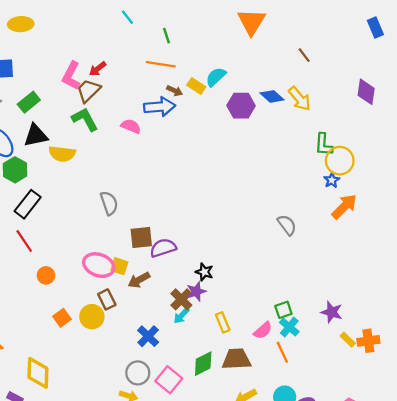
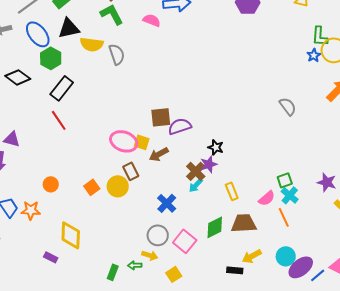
blue star: (332, 180) -> (314, 55), moved
gray semicircle: (109, 203) -> (117, 54), moved
orange circle: (46, 275) -> (51, 184), moved

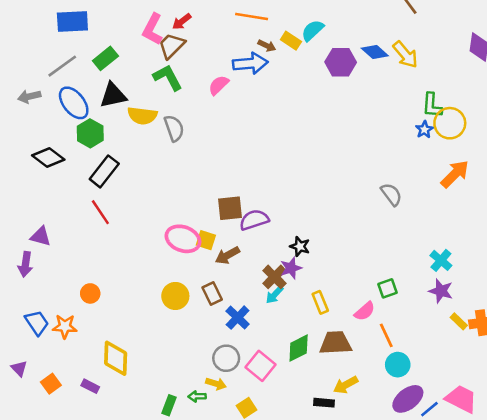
pink semicircle: (152, 20) -> (219, 85), turned -66
brown rectangle: (131, 171) -> (212, 293), moved
orange square: (92, 187) -> (51, 384), moved
cyan cross: (290, 195) -> (441, 260), moved
cyan circle: (286, 256) -> (398, 365), moved

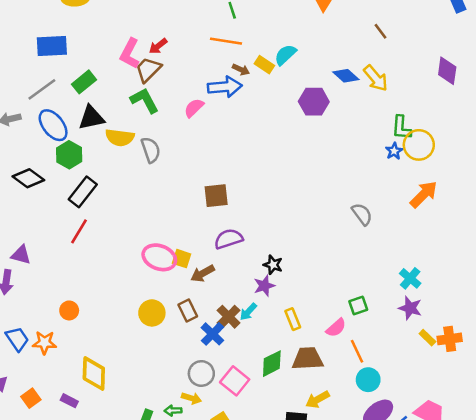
purple hexagon: (341, 62) -> (314, 102), moved
brown square: (230, 208) -> (216, 196), moved
red line: (100, 212) -> (79, 231), turned 65
brown cross: (274, 277) -> (229, 317), moved

